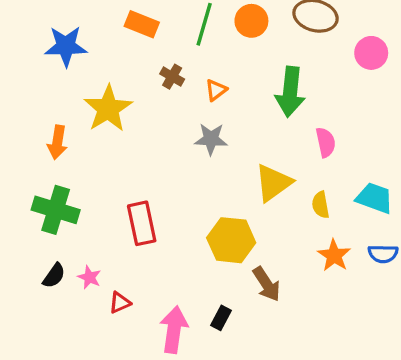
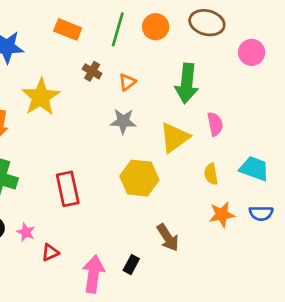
yellow triangle: (273, 183) -> (175, 138), moved
yellow hexagon: (231, 240) -> (139, 178), moved
orange star: (334, 255) -> (222, 215), turned 30

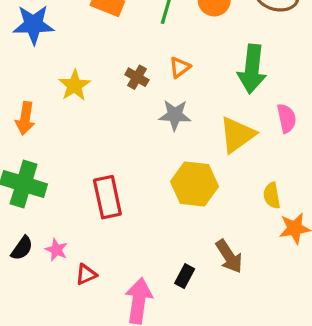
brown cross: (92, 71) -> (137, 77), moved
yellow star: (41, 97) -> (75, 85), size x0.7
yellow semicircle: (211, 174) -> (272, 196), moved
black rectangle: (131, 265) -> (185, 276), moved

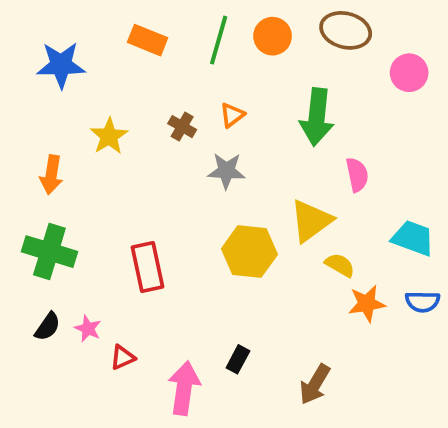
yellow triangle: (237, 135) -> (311, 221), moved
yellow semicircle: (272, 196) -> (340, 265), turned 130
brown arrow: (229, 256) -> (315, 384), moved, turned 64

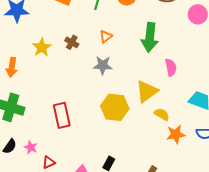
brown cross: (182, 127) -> (72, 42), moved

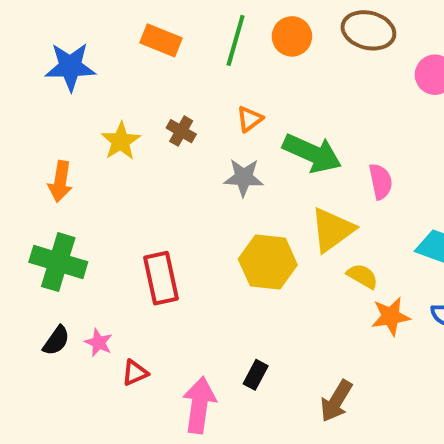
green arrow: (150, 37) -> (312, 153), moved, turned -72

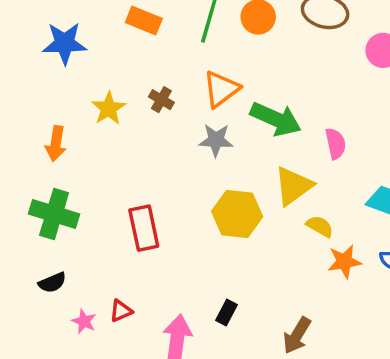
orange triangle: (250, 119) -> (221, 89), size x1.6
black semicircle: (56, 341) -> (52, 283), turned 32
pink star: (99, 343) -> (84, 321), moved

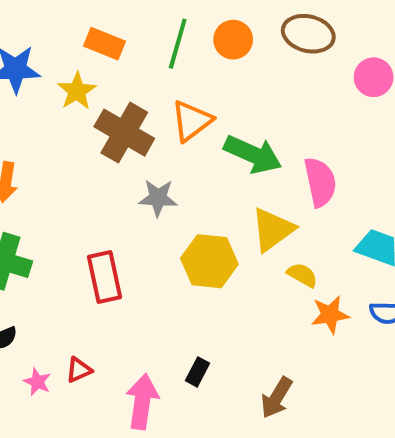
brown cross: (161, 100) -> (124, 133), size x2.0
yellow star: (109, 108) -> (77, 91), moved
gray star: (216, 140) -> (158, 198), moved
pink semicircle: (336, 144) -> (320, 182), size x1.4

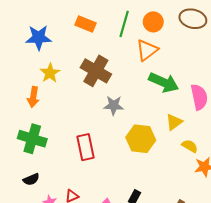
yellow star: (77, 91) -> (50, 73), moved
orange triangle: (192, 121) -> (147, 50), moved
yellow triangle: (273, 230) -> (174, 122), size x0.7

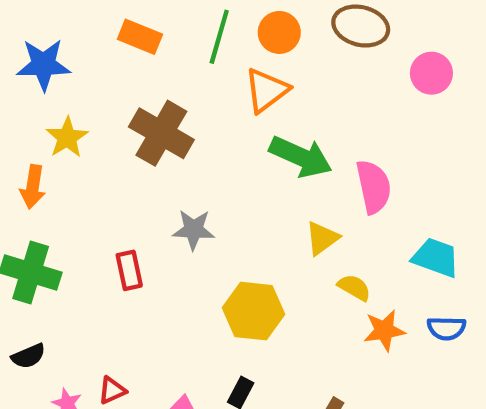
gray star: (114, 105) -> (194, 230), moved
yellow hexagon: (141, 139) -> (254, 311), moved
red rectangle: (85, 147) -> (129, 270), moved, size x0.7

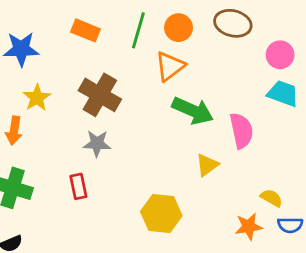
gray star: (194, 230) -> (97, 143), moved
cyan trapezoid: (436, 258) -> (283, 93), moved
yellow semicircle: (354, 288) -> (271, 198), moved

